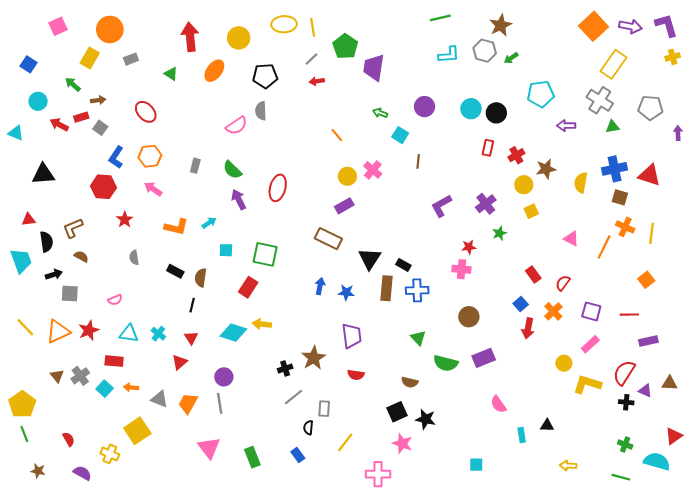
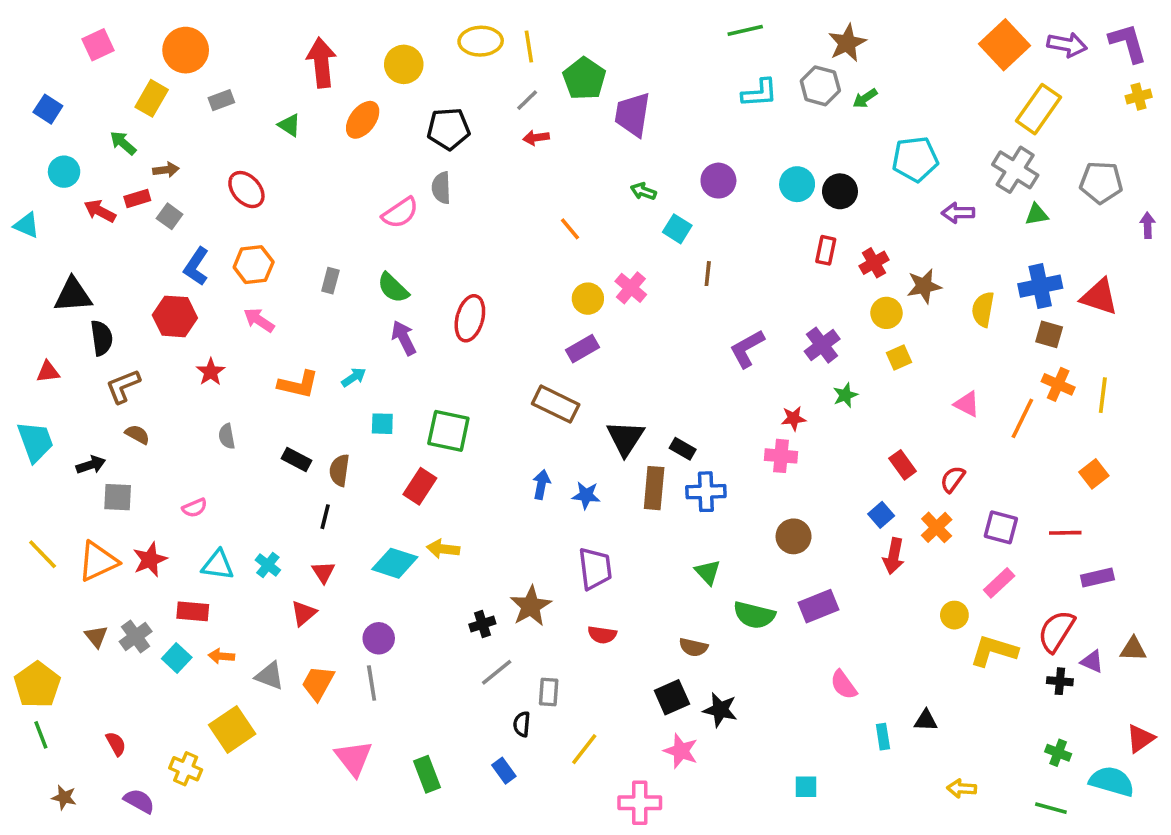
black semicircle: (46, 242) -> (102, 338), moved

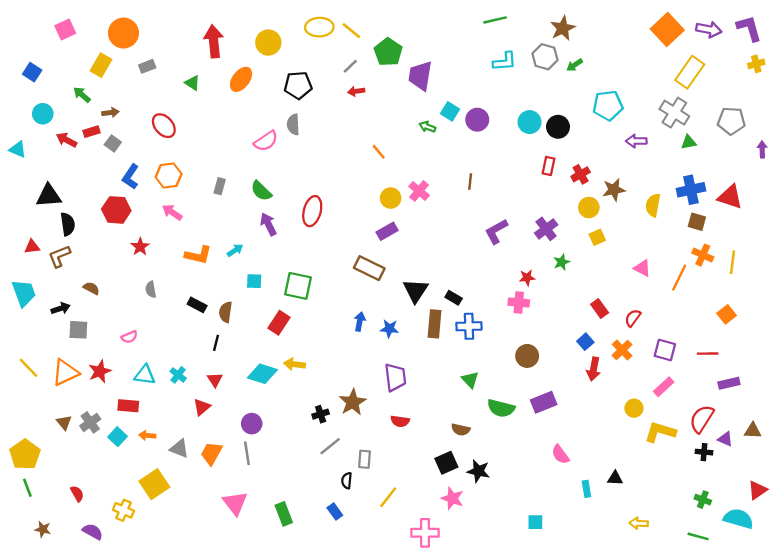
yellow line: (529, 46) -> (351, 31), turned -42
cyan square: (677, 229) -> (450, 111), moved
brown L-shape: (123, 386) -> (59, 256), moved

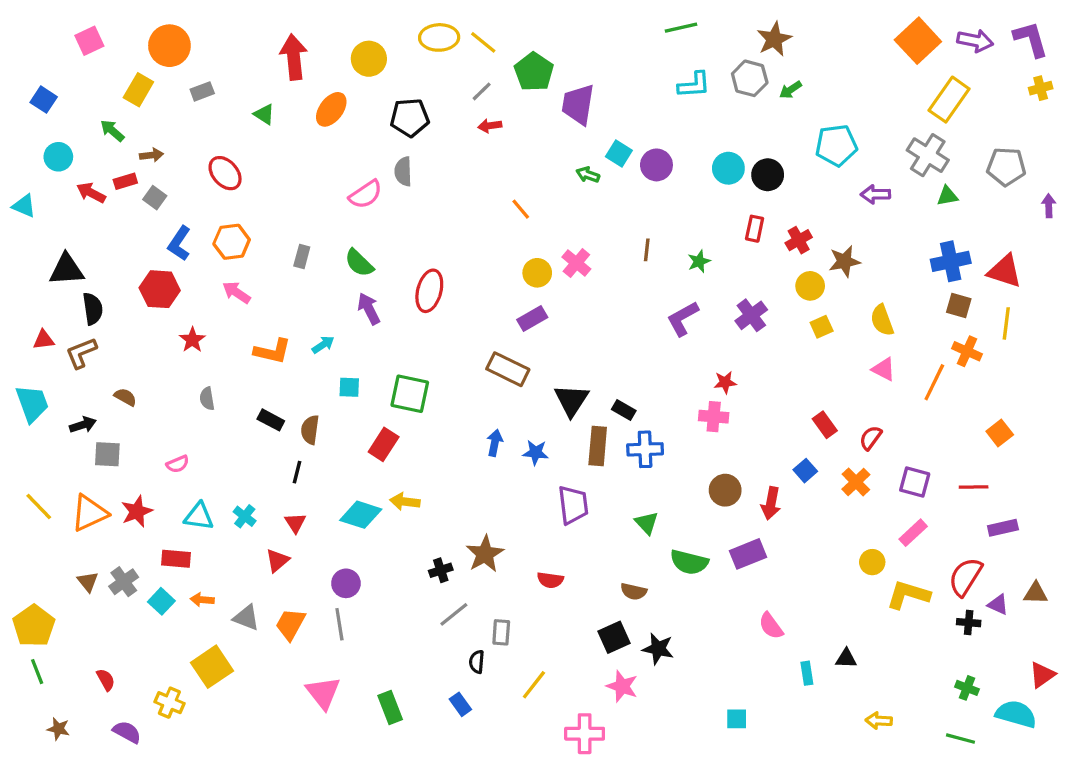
yellow semicircle: (653, 205) -> (882, 320), moved, turned -30
green star: (562, 262) -> (699, 261), moved
yellow line: (733, 262) -> (1006, 323), moved
red arrow: (594, 369) -> (771, 503), moved
purple trapezoid: (395, 377) -> (573, 505), moved

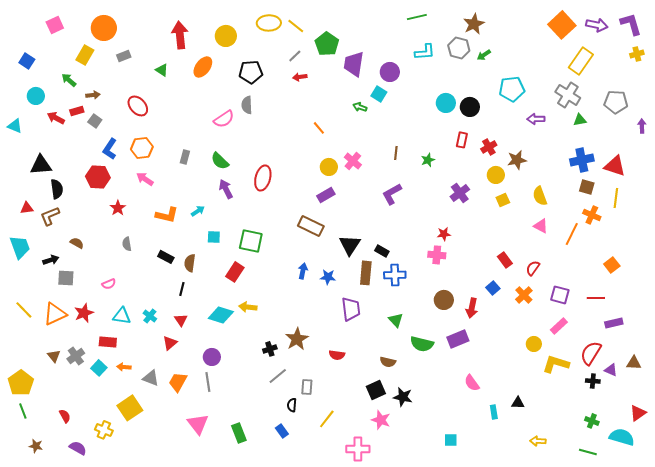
purple circle: (656, 165) -> (390, 72), moved
purple L-shape: (683, 319) -> (392, 194), moved

